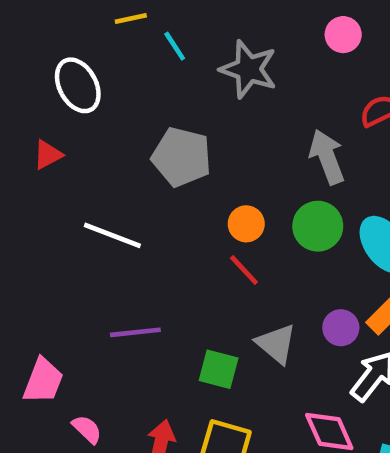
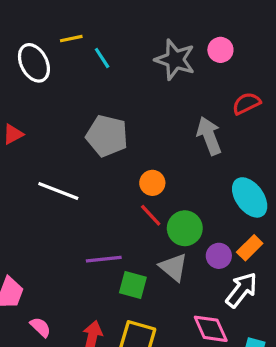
gray star: (249, 69) -> (175, 60), moved
white ellipse: (78, 85) -> (34, 63), moved
green circle: (318, 226) -> (185, 228), moved
purple line: (135, 332) -> (104, 259), moved

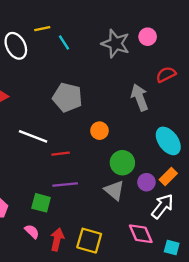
red line: (151, 215) -> (61, 154), moved, turned -54
green square: (133, 285) -> (41, 203), moved
pink semicircle: (40, 327) -> (32, 231), moved

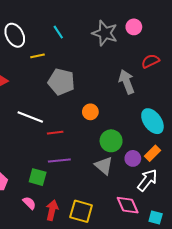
yellow line: (42, 29) -> (38, 56), moved

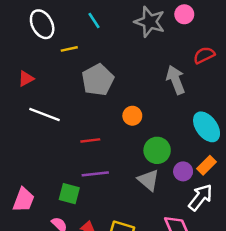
gray pentagon: (61, 82) -> (98, 80), turned 30
white line: (30, 117) -> (45, 114), moved

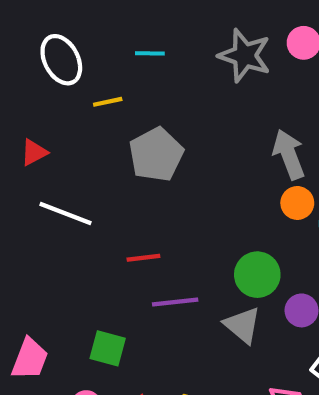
cyan line: (94, 20) -> (150, 53), turned -56
orange circle: (132, 116) -> (297, 203), moved
purple line: (95, 174) -> (175, 302), moved

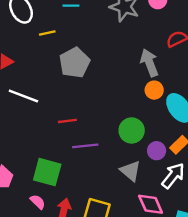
gray triangle: (243, 325) -> (130, 171), moved
green square: (108, 348) -> (47, 172), size x1.4

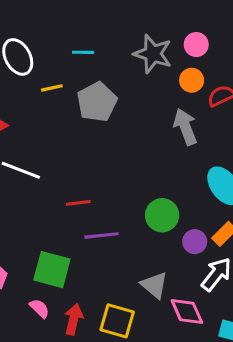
gray pentagon: (75, 63) -> (97, 102), moved
orange circle: (154, 90) -> (192, 80), moved
gray triangle: (130, 171) -> (154, 285), moved

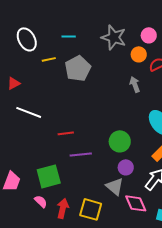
pink circle: (196, 45) -> (149, 35), moved
gray arrow: (185, 127) -> (135, 84), size x0.7
purple circle: (195, 242) -> (126, 167), moved
green square: (52, 270) -> (49, 176), turned -30

